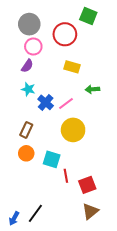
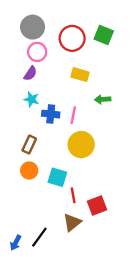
green square: (88, 16) -> (104, 35), moved
blue cross: (46, 102) -> (51, 114), turned -35
pink line: (66, 103) -> (73, 115), turned -42
brown triangle: (90, 211) -> (72, 222), moved

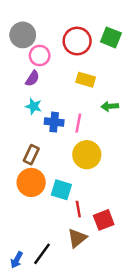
gray circle: (33, 27) -> (23, 35), moved
orange circle: (29, 170) -> (31, 182), size x1.5

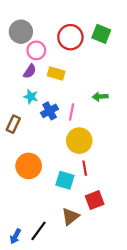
yellow rectangle: (86, 80) -> (56, 73), moved
blue cross: (54, 122) -> (50, 111), turned -35
brown rectangle: (31, 155) -> (13, 124), moved
cyan square: (61, 190) -> (65, 180), moved
red line: (78, 209) -> (85, 168), moved

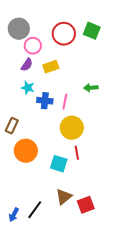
yellow rectangle: (56, 73) -> (51, 67), turned -35
blue cross: (50, 111) -> (45, 101), turned 35
brown rectangle: (13, 124) -> (12, 126), moved
red square: (95, 200) -> (86, 205), moved

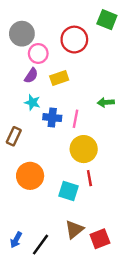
green square: (92, 31) -> (107, 20), moved
brown rectangle: (12, 126) -> (14, 136), moved
blue arrow: (14, 215) -> (16, 240), moved

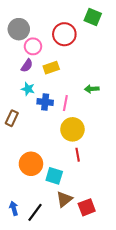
orange circle: (30, 176) -> (31, 164), moved
cyan square: (69, 191) -> (54, 176), moved
blue arrow: (16, 240) -> (14, 208), turned 136

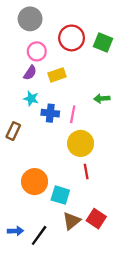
green square: (93, 17) -> (103, 42), moved
gray circle: (19, 29) -> (30, 19), moved
red square: (87, 207) -> (96, 219), moved, turned -36
blue arrow: (14, 208) -> (15, 231), turned 104

